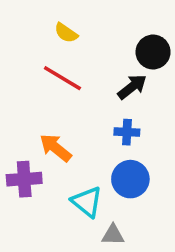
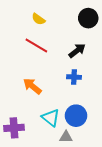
black circle: (153, 52) -> (88, 18), moved
purple cross: (24, 179) -> (14, 128), moved
blue circle: (130, 179) -> (76, 116), moved

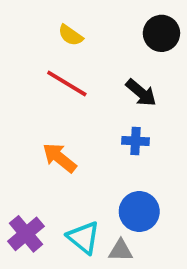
black arrow: (77, 51) -> (141, 93), turned 78
cyan triangle: (51, 118) -> (84, 238), moved
purple cross: (14, 128) -> (26, 234), turned -36

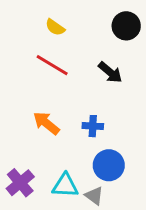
blue cross: (136, 141) -> (93, 126), moved
cyan triangle: (84, 238) -> (65, 186), turned -36
gray triangle: (121, 251) -> (94, 196), turned 36

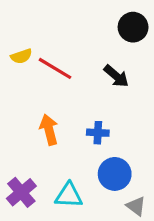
yellow semicircle: (55, 27) -> (21, 56), moved, turned -54
orange arrow: (46, 123) -> (49, 130), turned 36
gray triangle: (94, 196) -> (136, 206), moved

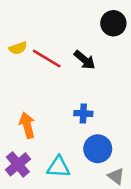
black arrow: (116, 76) -> (85, 60), moved
orange arrow: (49, 130) -> (27, 125), moved

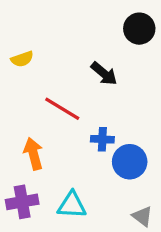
red line: (47, 59) -> (62, 109), moved
blue circle: (98, 149) -> (130, 162), moved
purple cross: (18, 164) -> (22, 202), turned 30

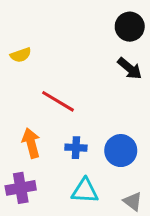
black arrow: (104, 73) -> (130, 68), moved
blue cross: (102, 139) -> (76, 148), moved
cyan triangle: (72, 205) -> (85, 191), moved

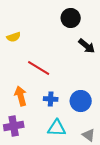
black circle: (130, 27) -> (71, 18), moved

